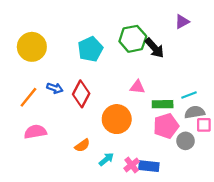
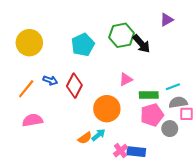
pink triangle: (137, 87) -> (126, 79), turned -32
orange semicircle: (82, 145) -> (85, 138), moved
cyan arrow: (106, 159) -> (98, 135), moved

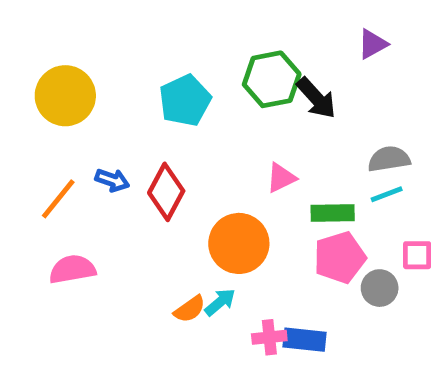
gray semicircle: (178, 102) -> (389, 159), moved
pink cross: (120, 151) -> (269, 337), turned 32

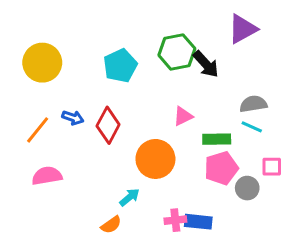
purple triangle: (373, 44) -> (243, 29), size x1.5
cyan line: (387, 194) -> (252, 127), turned 45
cyan arrow: (220, 302) -> (129, 197), moved
orange semicircle: (190, 309) -> (111, 225), moved

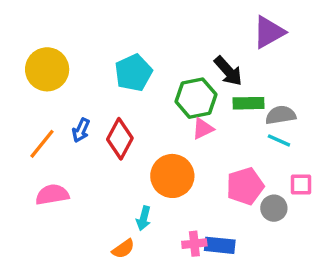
green hexagon: (177, 52) -> (196, 98), moved
blue arrow: (73, 118) -> (81, 130), turned 95
green rectangle: (217, 139) -> (248, 103), moved
cyan arrow: (129, 197) -> (144, 218), turned 145

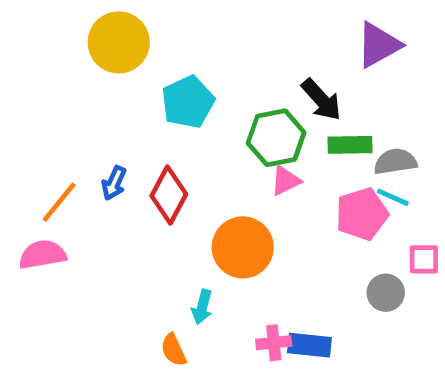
yellow circle: (47, 69) -> (119, 42), moved
pink pentagon: (245, 186) -> (362, 214), moved
pink semicircle: (52, 195) -> (42, 255), moved
orange semicircle: (123, 249) -> (174, 350), turned 100

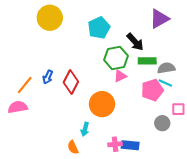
cyan pentagon: (188, 102) -> (99, 28), moved

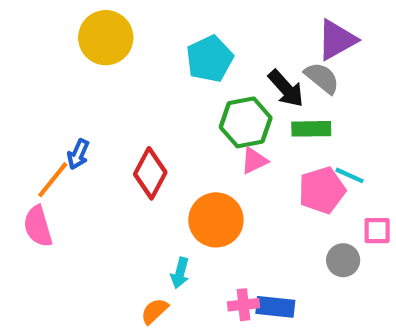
gray semicircle: (166, 68) -> (322, 78), moved, turned 48
blue arrow: (48, 77) -> (78, 154), moved
pink semicircle: (18, 107) -> (38, 226), turned -96
orange semicircle: (73, 147) -> (154, 311), turned 72

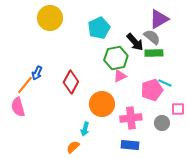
green rectangle: (311, 129) -> (154, 53), moved
pink cross: (244, 305) -> (131, 118), moved, size x1.5

